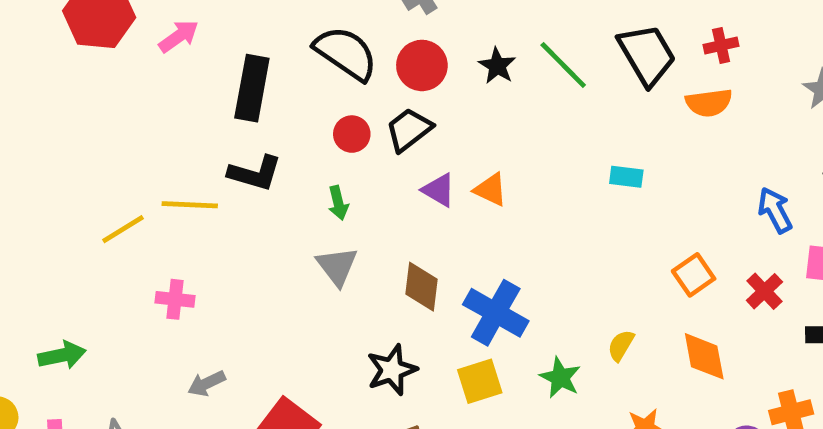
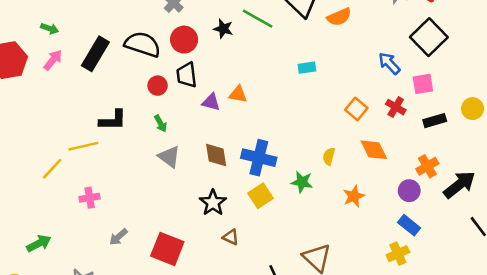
black rectangle: (252, 88) -> (95, 54), moved, turned 36
black trapezoid: (409, 130) -> (187, 75), turned -44

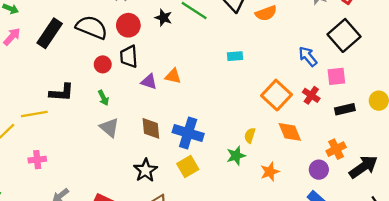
orange square: (356, 109) -> (277, 95), size x1.5
green star: (302, 182) -> (236, 156), moved, turned -30

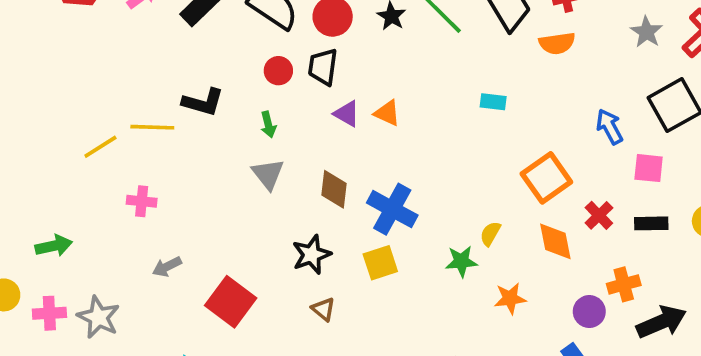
red cross: (311, 95) -> (599, 215), moved

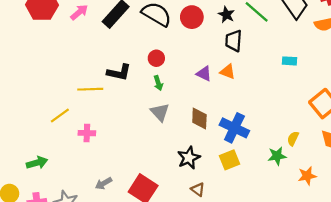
black trapezoid: (323, 67) -> (234, 41), moved
red circle: (278, 71) -> (156, 58), moved
yellow line: (100, 147) -> (60, 116), moved
gray arrow: (167, 267) -> (104, 183), moved

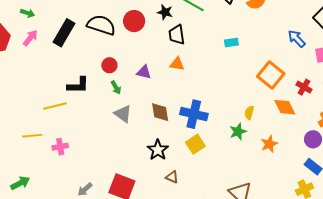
purple triangle: (204, 74) -> (144, 72), moved
yellow line: (60, 116) -> (32, 136), turned 42

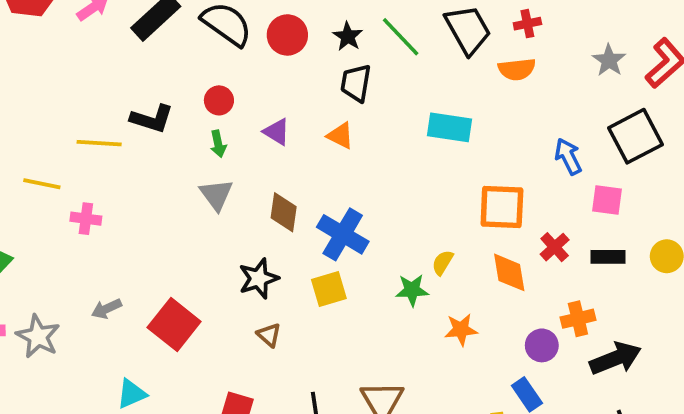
cyan rectangle: (231, 43) -> (450, 127), size x1.6
orange square: (271, 75) -> (502, 207), turned 36

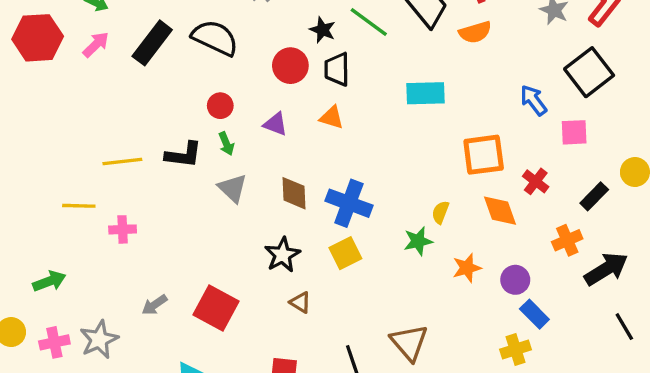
red circle: (287, 35) -> (290, 66), moved
black L-shape: (152, 119) -> (183, 155), moved
black rectangle: (608, 257) -> (594, 196), moved, turned -36
gray star: (38, 336) -> (99, 340), turned 30
purple circle: (542, 345) -> (515, 280), moved

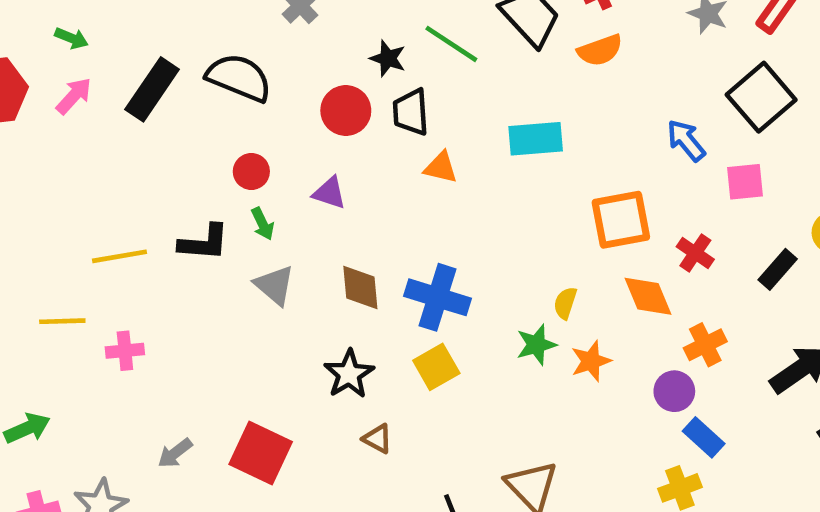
orange triangle: (332, 117) -> (441, 167), moved
orange cross: (567, 240) -> (705, 345), moved
orange star: (467, 268) -> (591, 361), moved

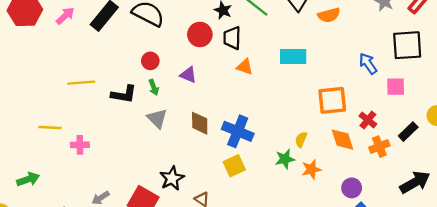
black square: (761, 97) -> (407, 45), turned 32
yellow line: (119, 256) -> (81, 83), moved
orange cross: (705, 345) -> (379, 147), moved
black star: (349, 374) -> (172, 178), moved

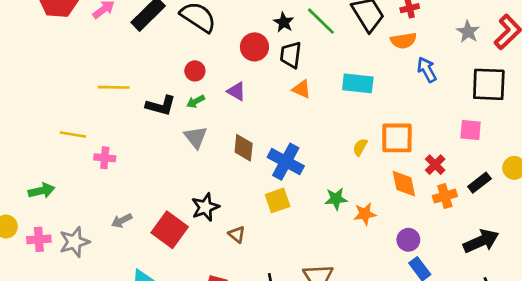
blue arrow: (368, 64) -> (427, 70), moved
green arrow: (154, 87) -> (196, 101), turned 77
yellow semicircle: (301, 139) -> (360, 147), moved

